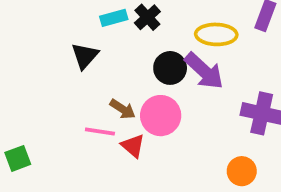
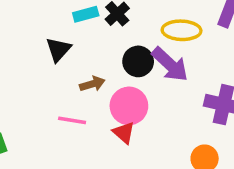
brown arrow: (123, 109) -> (92, 84), moved, turned -50
red triangle: (133, 146) -> (124, 133), moved

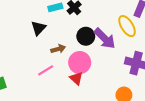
yellow ellipse: (182, 30) -> (127, 26), moved, turned 55
pink line: (72, 120) -> (46, 70), turned -42

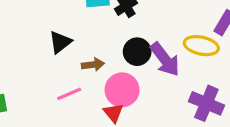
yellow ellipse: (127, 26) -> (201, 46), turned -55
black triangle: (38, 28) -> (60, 42), moved

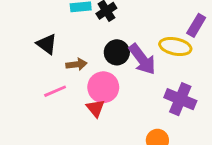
black triangle: (60, 42) -> (47, 44), turned -45

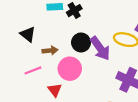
red triangle: (95, 108) -> (55, 90), moved

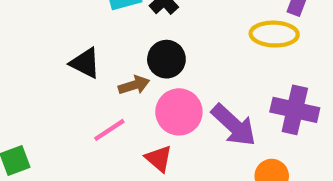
black circle: (81, 42) -> (166, 59), moved
purple arrow: (100, 48) -> (234, 125), moved

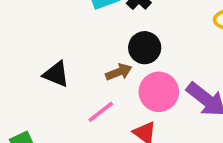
black triangle: (85, 63) -> (56, 74), moved

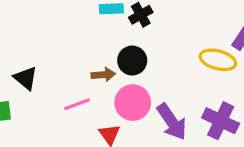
black triangle: (56, 74) -> (26, 78), moved

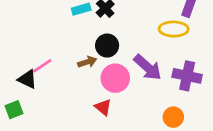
pink line: (77, 104) -> (42, 66), moved
purple arrow: (172, 122) -> (148, 67), moved

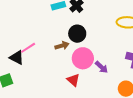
purple arrow: (148, 67) -> (101, 67), moved, size x0.6

